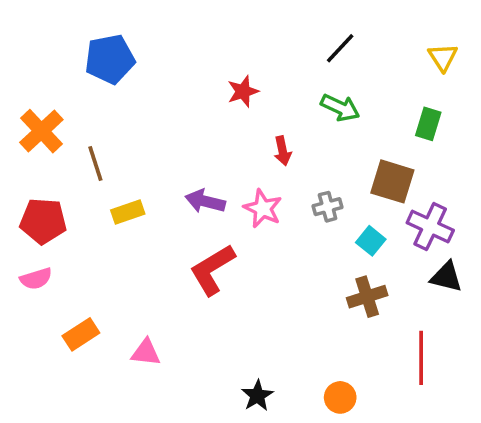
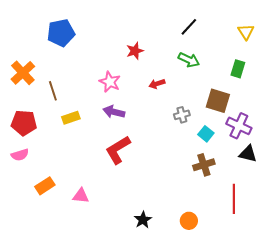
red arrow: (283, 151) -> (157, 84), turned 84
pink star: (263, 208) -> (110, 82), moved

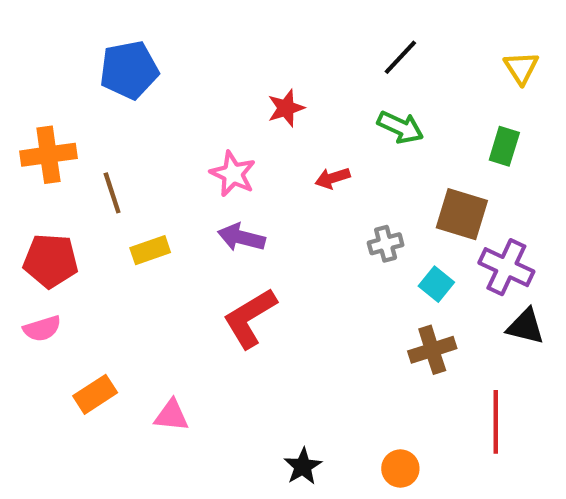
orange cross: (23, 73) -> (48, 155), turned 35

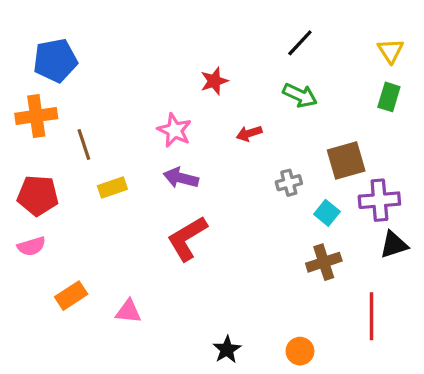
blue pentagon: (129, 70) -> (55, 60), moved
green rectangle: (504, 146) -> (389, 97), moved
brown square: (462, 214) -> (346, 160), turned -33
purple cross: (506, 267) -> (379, 200), turned -30
black triangle: (525, 326) -> (394, 245), turned -32

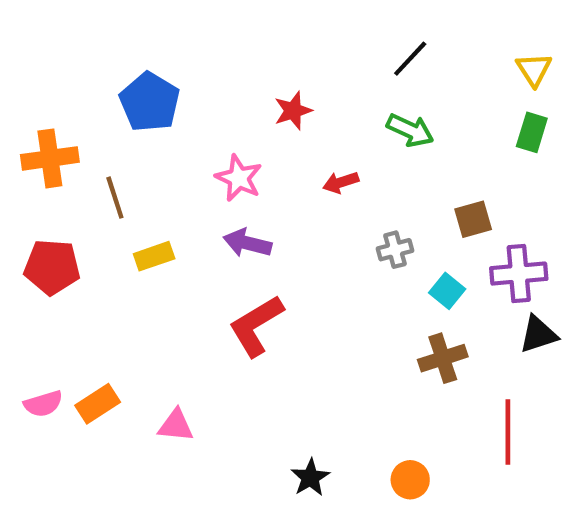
blue pentagon: (55, 60) -> (150, 102), moved, turned -30
brown square: (346, 160) -> (473, 219), size x0.7
pink semicircle: (31, 246) -> (43, 404), moved

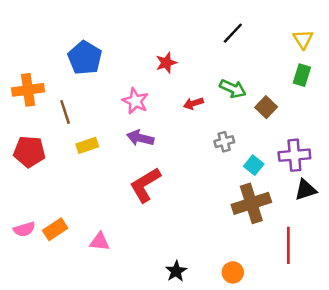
green arrow: (410, 130) -> (233, 89), moved
brown square: (473, 219) -> (266, 107), moved, turned -30
brown cross: (443, 358) -> (251, 203), size x1.4

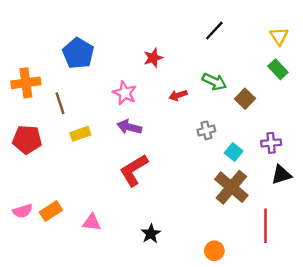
green rectangle: (302, 75) -> (278, 69), turned -60
purple cross: (294, 155) -> (271, 143), size x0.7
brown cross: (251, 203) -> (231, 187), turned -32
black star: (176, 271) -> (151, 234), moved

